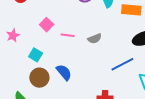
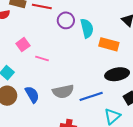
gray semicircle: (95, 39) -> (63, 91), moved, size x1.5

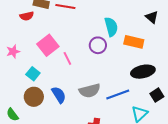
purple circle: (66, 20) -> (98, 45), moved
pink square: (23, 45) -> (48, 45), size x1.5
pink line: (42, 58) -> (67, 58), turned 48

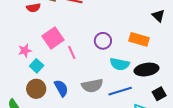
cyan semicircle: (111, 27) -> (120, 64), moved, turned 114
pink star: (13, 52) -> (25, 51), moved

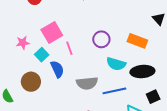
cyan square: (37, 66) -> (42, 55), moved
blue semicircle: (61, 88) -> (57, 69), moved

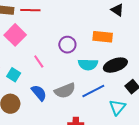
pink square: (52, 32) -> (15, 35), moved
blue semicircle: (57, 69) -> (39, 93), moved

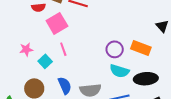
purple circle: (67, 45) -> (115, 49), moved
pink line: (39, 61) -> (63, 49), moved

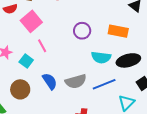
purple circle: (115, 49) -> (82, 31), moved

